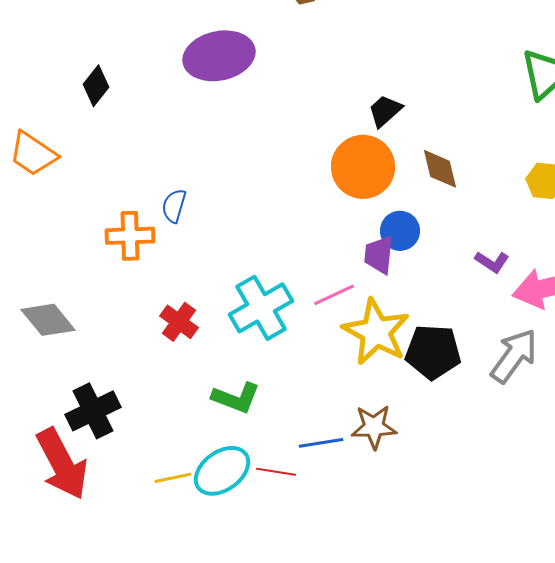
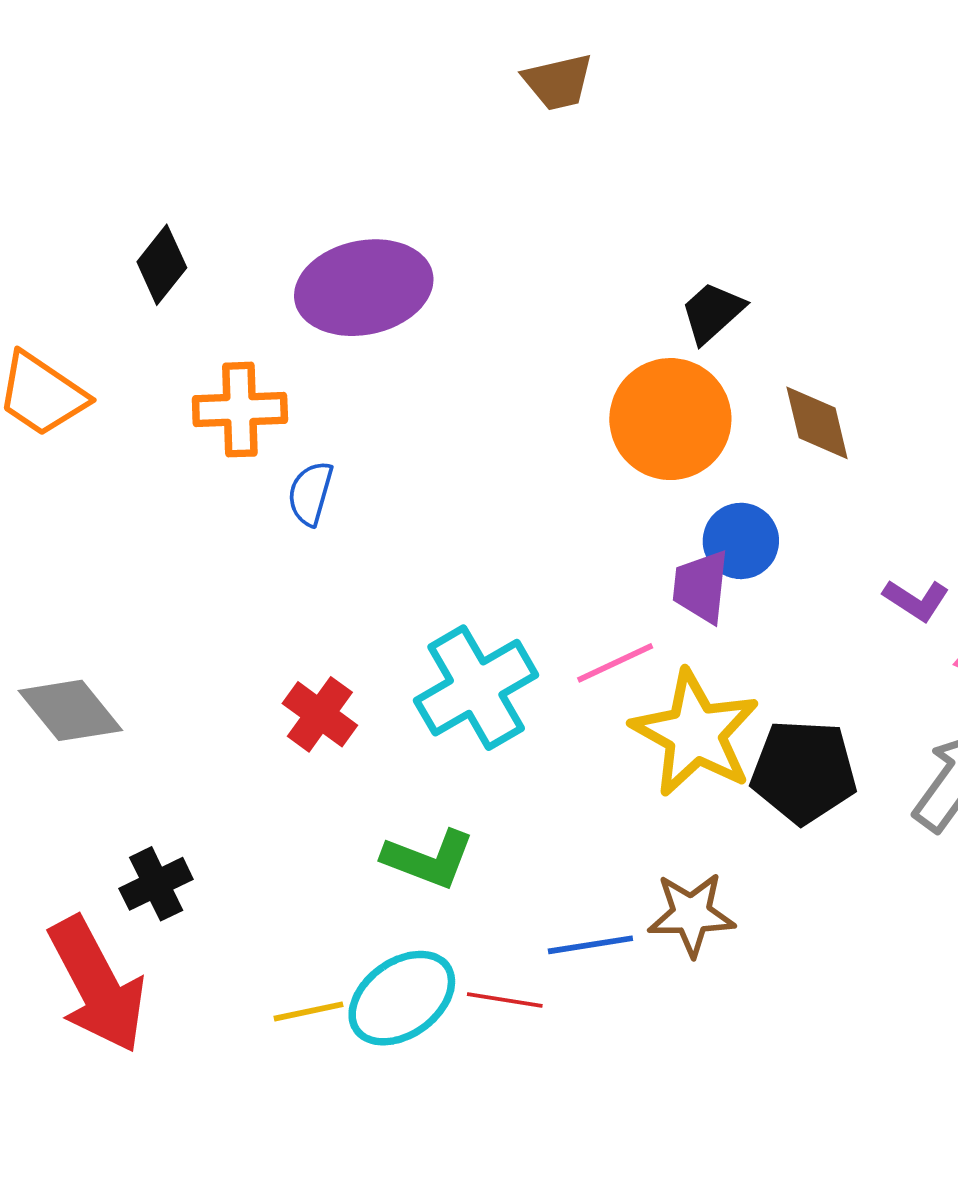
purple ellipse: (219, 56) -> (364, 288), moved
orange cross: (130, 236) -> (240, 410), moved
black cross: (93, 411) -> (156, 884), size x0.7

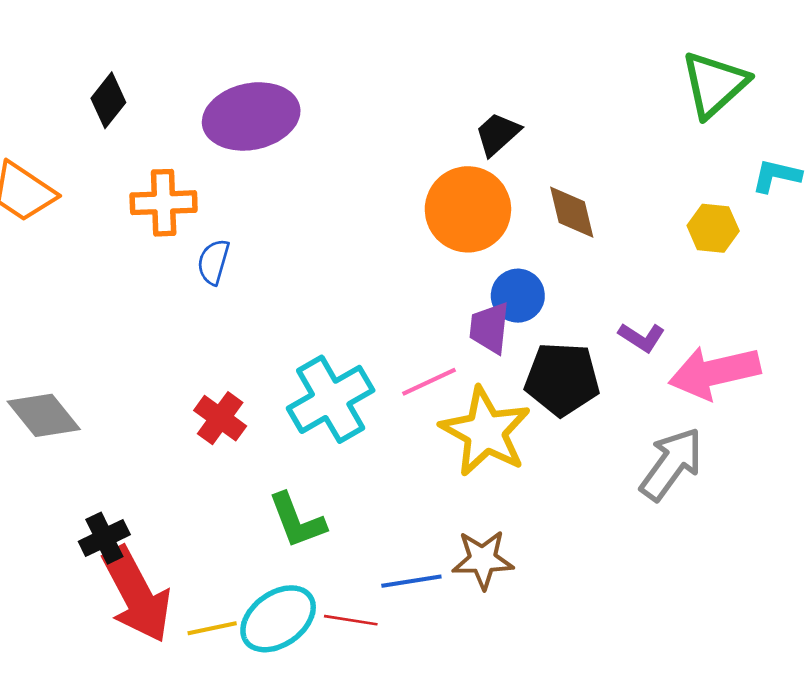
black pentagon: (804, 771) -> (562, 379), moved
green L-shape: (428, 859) -> (297, 521), turned 48
red arrow: (97, 985) -> (137, 595), moved

